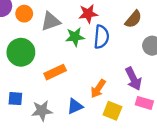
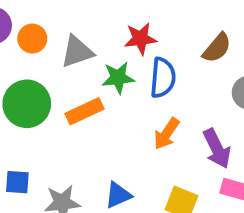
orange rectangle: (55, 72) -> (85, 111), moved
orange arrow: (98, 89) -> (167, 134), moved

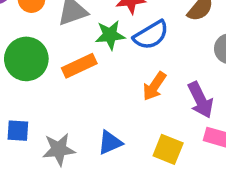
blue semicircle: (163, 78) -> (151, 35), turned 54

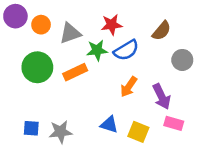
blue square: (18, 131) -> (31, 128), moved
blue triangle: (110, 143) -> (109, 125), moved, turned 42

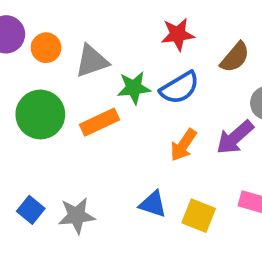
red star: (112, 25) -> (178, 34), moved
purple arrow: (162, 97) -> (235, 137), moved, turned 75
blue square: (31, 128) -> (31, 210), turned 35

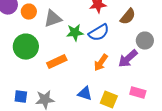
orange rectangle: (99, 122) -> (57, 62), moved
blue square: (31, 210) -> (21, 97), turned -32

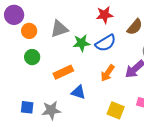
orange circle: (29, 12) -> (29, 31), moved
green circle: (26, 47) -> (32, 57), size x0.6
blue triangle: (85, 94) -> (78, 92), moved

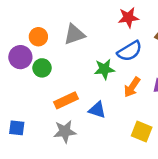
purple circle: (14, 15) -> (20, 57), moved
green star: (81, 43) -> (104, 69), moved
orange rectangle: (63, 72) -> (66, 100), moved
blue square: (27, 107) -> (17, 128), moved

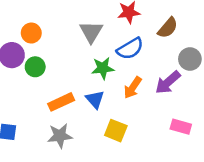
gray triangle: (74, 34) -> (91, 32), moved, turned -40
blue triangle: (97, 110) -> (95, 99), moved, turned 30
yellow square: (142, 131) -> (116, 131), moved

